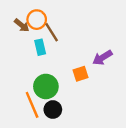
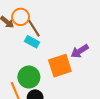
cyan rectangle: (40, 47) -> (32, 42), moved, turned -48
orange square: (81, 74) -> (60, 66), size x1.6

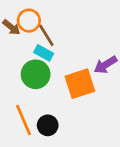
green circle: (29, 77) -> (36, 74), moved

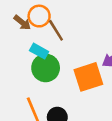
cyan rectangle: (44, 53) -> (39, 51), moved

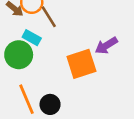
green circle: (46, 68) -> (19, 55), moved

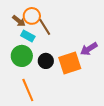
cyan rectangle: (32, 38) -> (28, 36), moved
black circle: (50, 104) -> (46, 61), moved

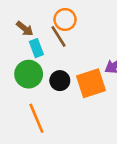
orange circle: (32, 16) -> (65, 20), moved
cyan rectangle: (28, 36) -> (36, 48), turned 40

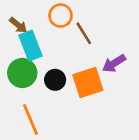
brown line: (59, 36) -> (84, 33), moved
cyan rectangle: (36, 48) -> (30, 46), size x1.5

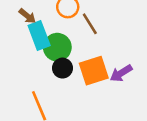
purple arrow: (114, 63) -> (121, 73), moved
green circle: (22, 73) -> (57, 47), moved

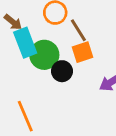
black circle: (62, 68) -> (62, 71), moved
orange square: (94, 71) -> (82, 52), moved, size x0.7

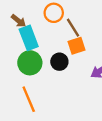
green circle: (44, 55) -> (30, 63), moved

